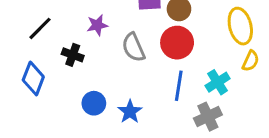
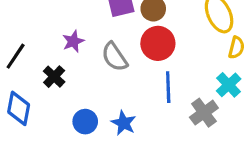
black cross: (73, 55) -> (54, 77), turned 35
cyan cross: (218, 82) -> (229, 85), moved

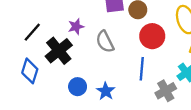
red circle: (158, 43) -> (152, 36), moved
black cross: (54, 77) -> (59, 51), size x1.6

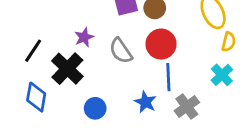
red circle: (152, 36) -> (161, 44), moved
blue star: (106, 91) -> (145, 102), moved
gray cross: (166, 91) -> (187, 107), moved

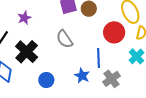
purple star: (84, 37) -> (24, 18), moved
red circle: (161, 44) -> (114, 32), moved

